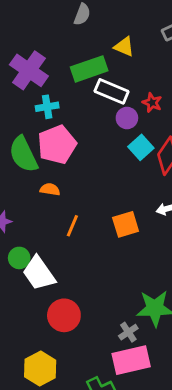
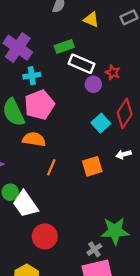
yellow triangle: (124, 47) -> (91, 20), moved
green rectangle: (89, 69) -> (64, 46), size x0.7
cyan square: (141, 147) -> (101, 123), moved
orange semicircle: (50, 189) -> (34, 139), size x1.5

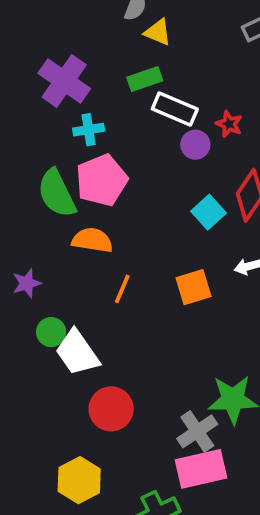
yellow triangle: (91, 20) -> (158, 32), moved
gray cross: (94, 249) -> (197, 431), size x1.5

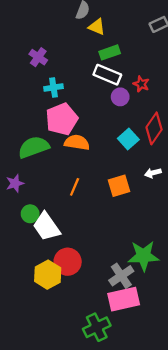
green rectangle: (145, 79) -> (110, 52), moved
purple cross: (64, 81) -> (38, 57), size x0.6
green semicircle: (57, 193) -> (34, 147), moved, turned 96
orange semicircle: (92, 240) -> (77, 142), moved
yellow hexagon: (79, 480) -> (48, 275), moved

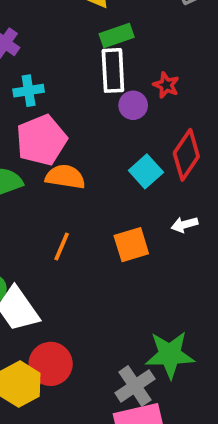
white rectangle: (107, 75) -> (113, 70), turned 64

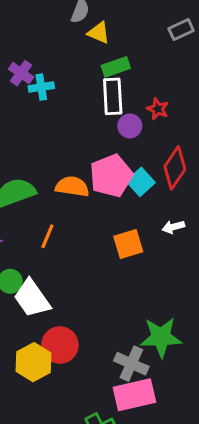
cyan cross: (29, 91) -> (41, 87), moved
pink pentagon: (41, 140) -> (111, 176), moved
orange line: (62, 247) -> (47, 236), moved
gray cross: (135, 386) -> (131, 364), turned -32

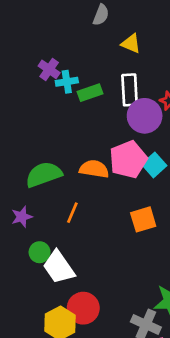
yellow triangle: (99, 33) -> (131, 44), moved
green rectangle: (116, 67) -> (90, 93), moved
purple circle: (130, 126) -> (145, 116), size x1.6

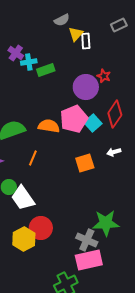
gray semicircle: (101, 15) -> (62, 20), moved, turned 42
yellow triangle: (131, 44) -> (76, 34), turned 49
white rectangle: (130, 90) -> (86, 41), moved, size x0.7

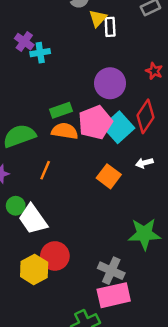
green rectangle: (46, 70) -> (61, 110), moved
red star: (104, 76) -> (154, 71), moved
cyan square: (93, 123) -> (119, 127), size x1.4
orange square: (85, 163) -> (109, 176), turned -36
green star: (106, 223) -> (144, 234), moved

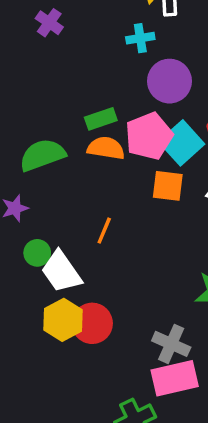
cyan cross: (40, 53) -> (140, 38), moved
orange line: (45, 170) -> (104, 231), moved
orange square: (109, 176) -> (168, 186), moved, turned -30
yellow hexagon: (34, 269) -> (63, 320), moved

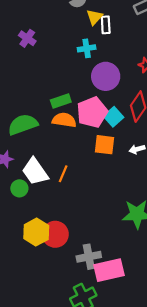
cyan square: (182, 143) -> (113, 117), size x0.7
white trapezoid: (61, 272) -> (35, 172), moved
gray cross: (171, 344) -> (89, 257), moved, turned -35

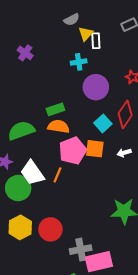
pink pentagon: (92, 112) -> (73, 151), moved
green circle: (19, 188) -> (18, 188), size x1.6
yellow hexagon: (36, 232) -> (20, 227), moved

